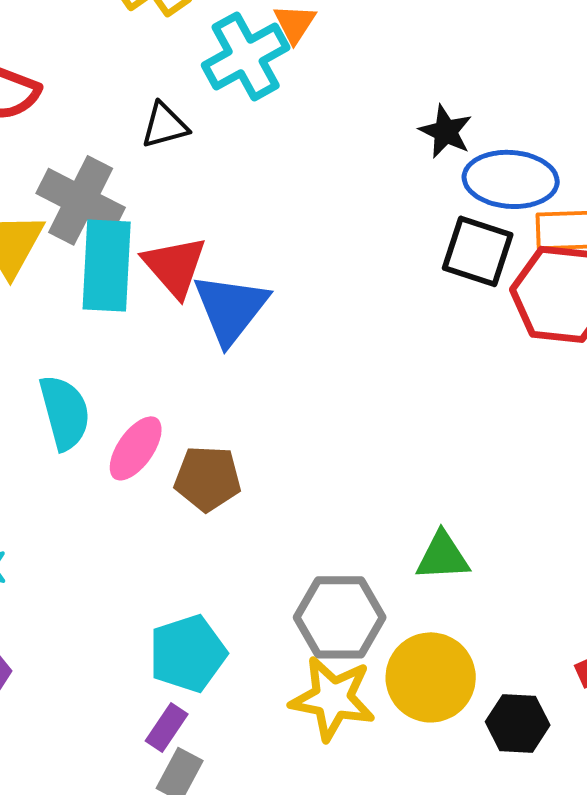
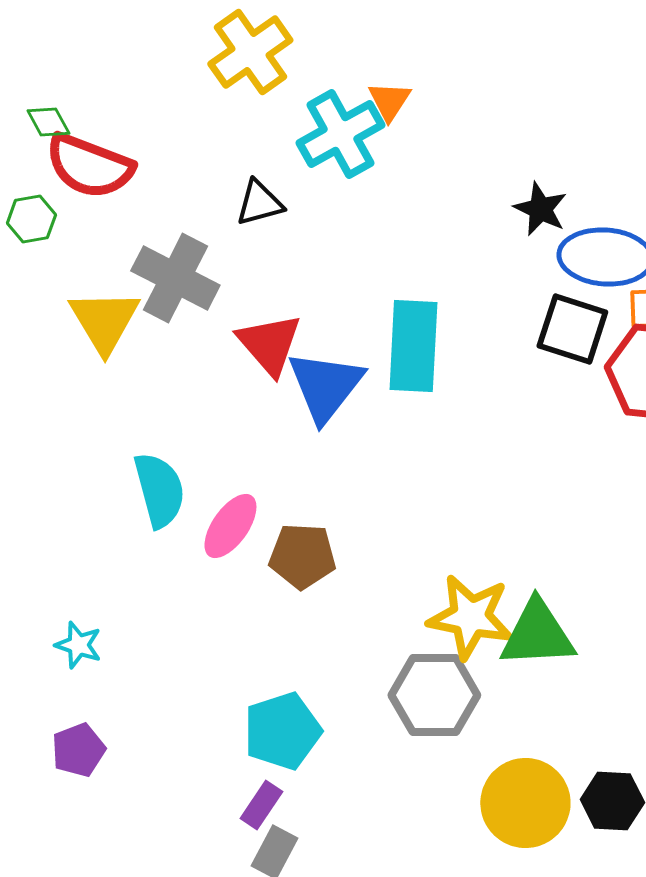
cyan rectangle: (107, 265) -> (413, 346), moved
green triangle: (443, 556) -> (537, 634), size x1.4
yellow circle: (431, 677) -> (525, 803), moved
yellow star: (333, 698) -> (470, 617), moved

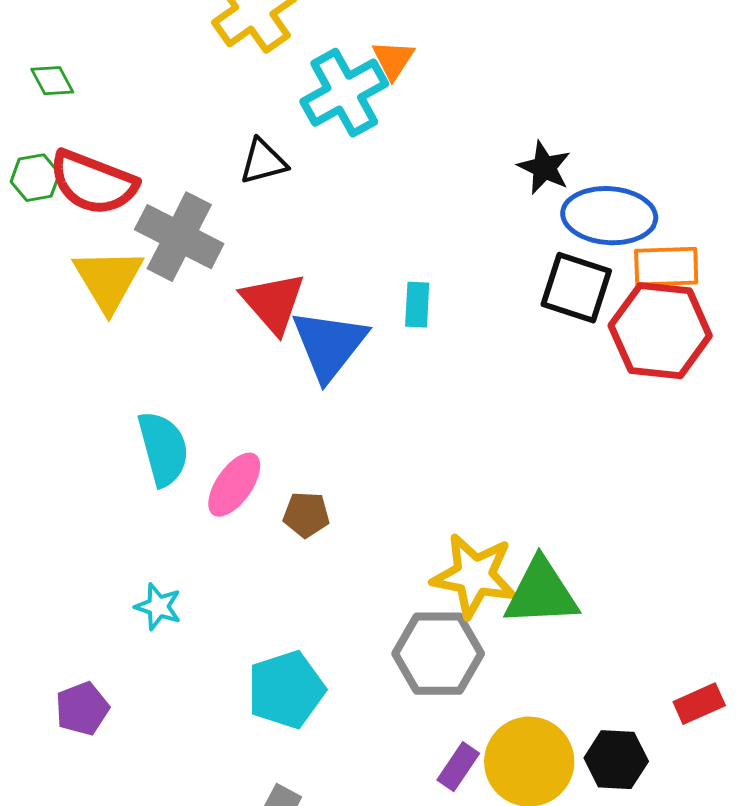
red semicircle: (89, 166) -> (93, 183), moved
cyan rectangle: (413, 346) -> (417, 305), size x0.5
brown pentagon: (302, 556) -> (306, 515), size x0.7
cyan star: (78, 645) -> (158, 607), moved
purple rectangle: (261, 805) -> (458, 767), moved

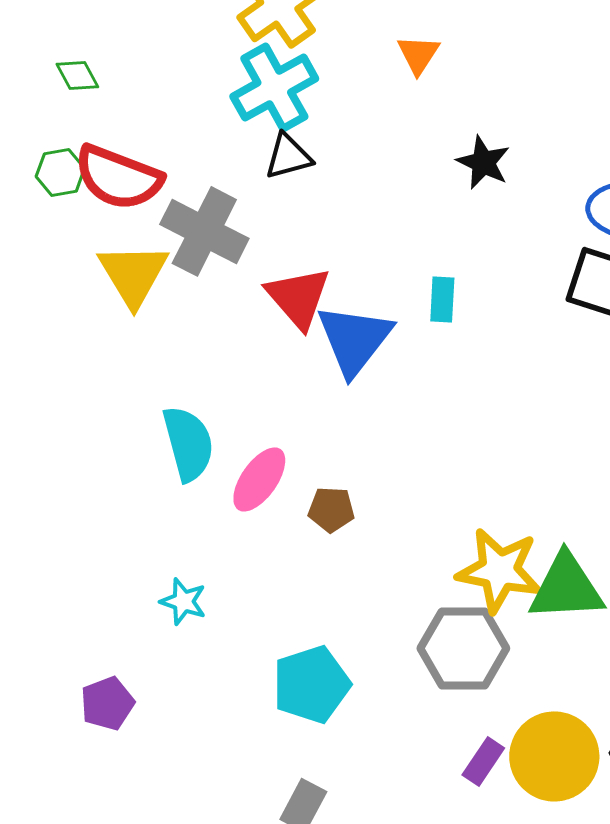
cyan cross: (344, 93) -> (274, 87), moved
black star: (544, 168) -> (483, 162), moved

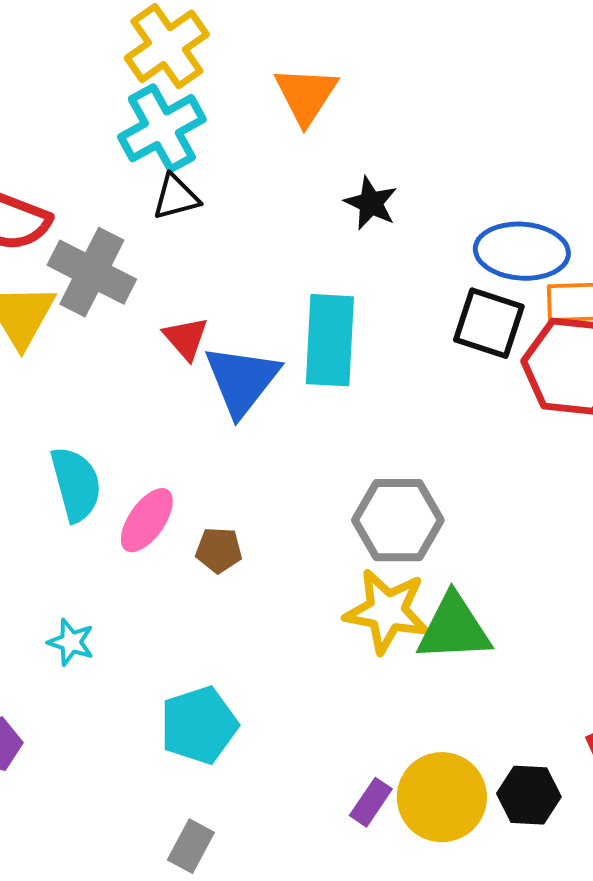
orange triangle: (418, 54) -> (306, 95), size x1.5
red triangle: (298, 297) -> (186, 338), size x0.7
cyan rectangle: (442, 299) -> (330, 340), size x2.0
gray hexagon: (463, 648) -> (398, 520), moved

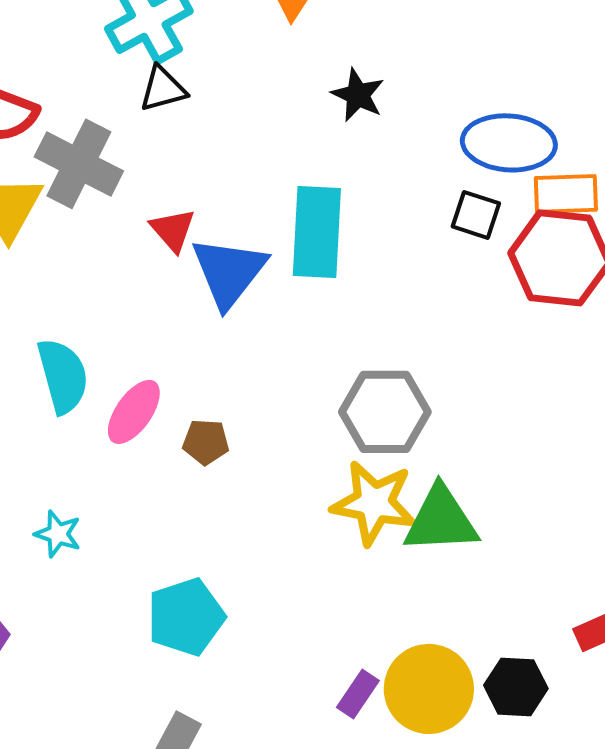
black square: (489, 323) -> (476, 215), size x0.7

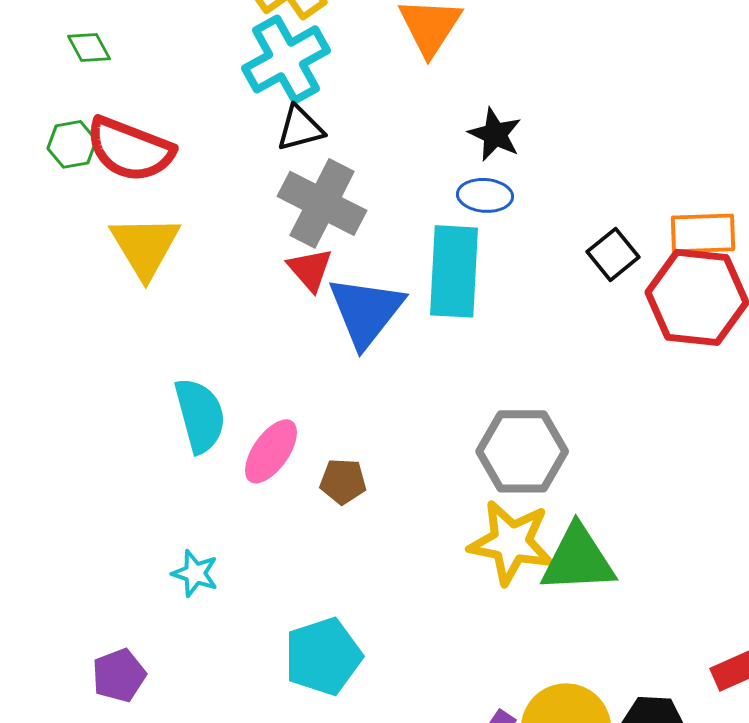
blue ellipse: (509, 143) -> (485, 195), moved, size x0.6
gray cross: (79, 164) -> (322, 203), moved
black square: (476, 215) -> (613, 254), turned 33

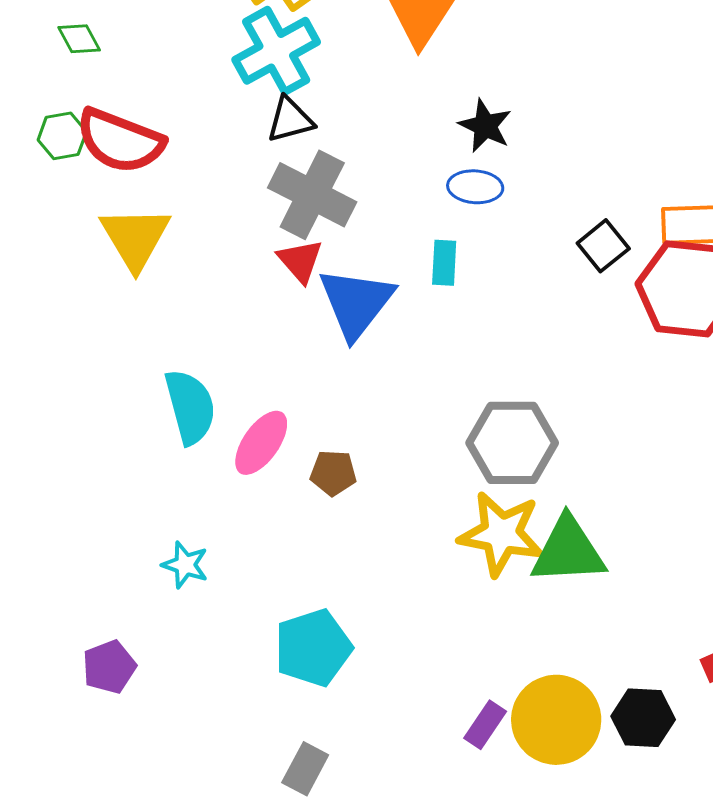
cyan rectangle: (454, 271) -> (444, 263), size x0.5

